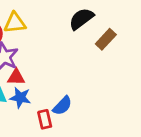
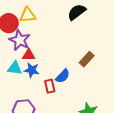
brown rectangle: (106, 39) -> (87, 59), moved

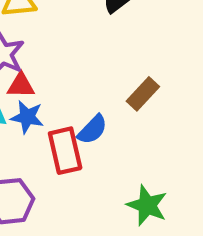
red rectangle: (50, 86) -> (65, 151), size x1.5

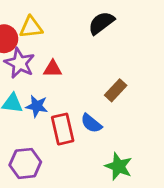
red triangle: (21, 85) -> (53, 69), moved
blue semicircle: (92, 130) -> (91, 123), moved, turned 85

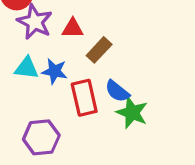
brown rectangle: (116, 90) -> (99, 50), moved
green star: (119, 166) -> (132, 113), moved

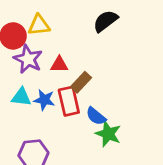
red rectangle: (84, 98) -> (69, 101), moved

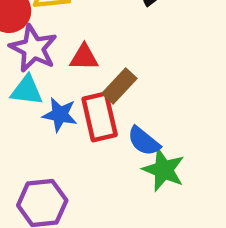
cyan triangle: (21, 97) -> (27, 90), moved

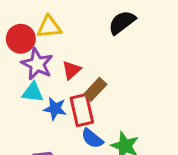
red triangle: (84, 57) -> (71, 70), turned -42
blue semicircle: (144, 141) -> (92, 138), moved

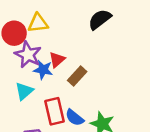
cyan triangle: (33, 92) -> (24, 91), moved, turned -48
blue star: (55, 109) -> (43, 70), moved
red rectangle: (82, 110) -> (54, 111), moved

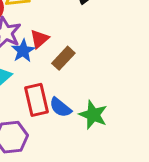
blue star: (43, 70) -> (23, 51), turned 30

